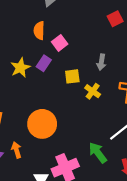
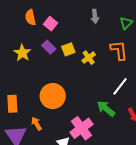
gray arrow: (101, 62) -> (95, 16), moved
purple rectangle: (44, 63) -> (49, 47), moved, turned -64
yellow cross: (93, 91) -> (89, 58), turned 32

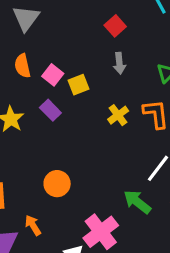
yellow square: (68, 49) -> (79, 85), moved
yellow cross: (89, 58) -> (118, 115), moved
orange circle: (53, 96) -> (57, 184), size x0.7

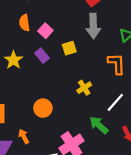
gray arrow: (119, 63) -> (93, 26), size x1.6
yellow square: (79, 85) -> (69, 48), moved
yellow cross: (118, 115) -> (84, 88), moved

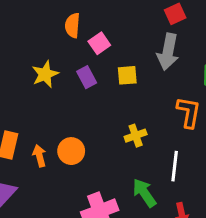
white line: (115, 102) -> (175, 166), turned -48
orange arrow: (24, 136) -> (39, 156), moved

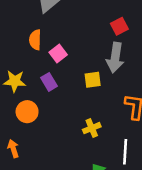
yellow star: (45, 74) -> (15, 81), turned 30
yellow square: (127, 75) -> (93, 80), moved
orange circle: (71, 151) -> (27, 112), moved

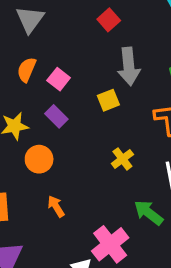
red square: (119, 26) -> (109, 20), moved
orange semicircle: (35, 40) -> (27, 70), turned 36
orange arrow: (13, 149) -> (56, 206), moved

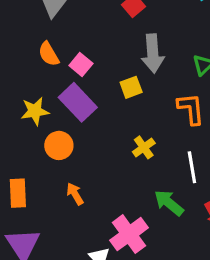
orange semicircle: (27, 70) -> (49, 54), turned -55
purple rectangle: (56, 116) -> (78, 102), size x1.6

